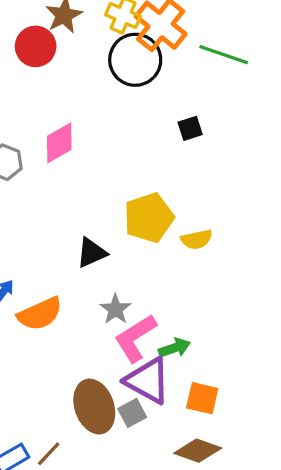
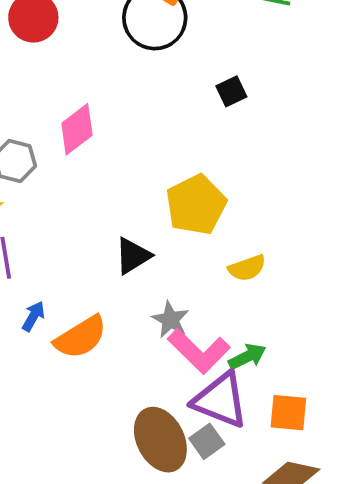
yellow semicircle: (197, 239) -> (247, 268), moved
pink L-shape: (135, 338) -> (199, 351), turned -96

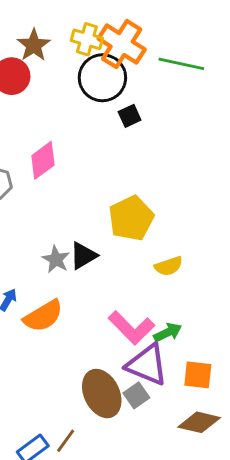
black square: (231, 91) -> (130, 116), moved
gray star: (170, 320) -> (56, 259), moved

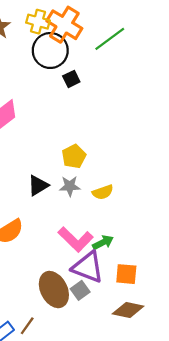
green line: (181, 64) -> (110, 39), turned -48
yellow pentagon: (131, 218) -> (74, 156), size x0.7
gray star: (56, 259) -> (70, 186), moved, turned -30

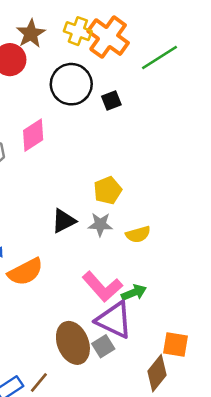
black circle: (50, 50) -> (71, 84), moved
orange square: (126, 274) -> (176, 344), moved
brown diamond: (128, 310) -> (157, 373), turned -68

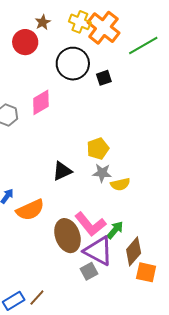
brown star: (31, 34) -> (43, 22), size x0.7
gray star: (100, 224) -> (102, 173), moved
green arrow: (134, 293) -> (115, 230), turned -30
brown ellipse: (73, 343) -> (67, 236), moved
brown diamond: (157, 373) -> (134, 251), moved

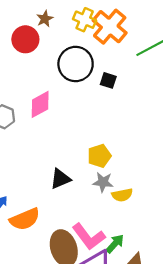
black square: (104, 78) -> (108, 80), turned 35

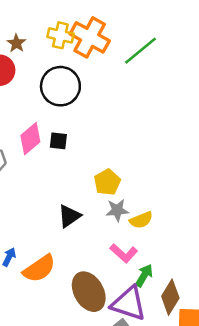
black square: (108, 80) -> (58, 141), moved
pink L-shape: (89, 237) -> (124, 253), moved, size x0.7

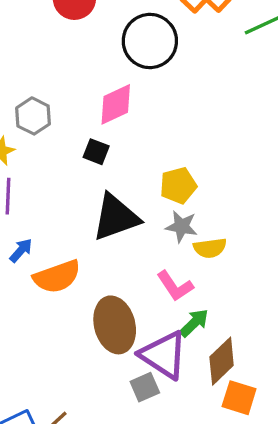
pink diamond: (30, 139) -> (116, 104), moved
black square: (58, 141) -> (96, 152), moved
black triangle: (69, 216) -> (116, 217), size x1.5

